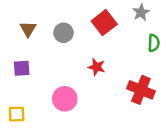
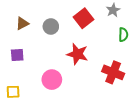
brown triangle: (28, 29) -> (22, 23), turned 32
red star: (97, 67) -> (77, 54), size x1.5

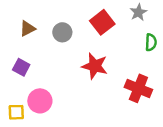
purple square: (17, 55) -> (21, 67), turned 32
pink circle: (52, 80) -> (40, 101), moved

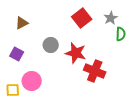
gray star: (138, 12) -> (111, 18), moved
gray circle: (62, 32) -> (51, 45), moved
red cross: (138, 88) -> (95, 71), moved

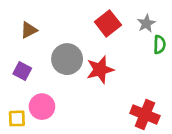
gray circle: (51, 45) -> (67, 59), size x1.5
red star: (76, 53) -> (100, 70), turned -30
red cross: (95, 71) -> (145, 115), moved

